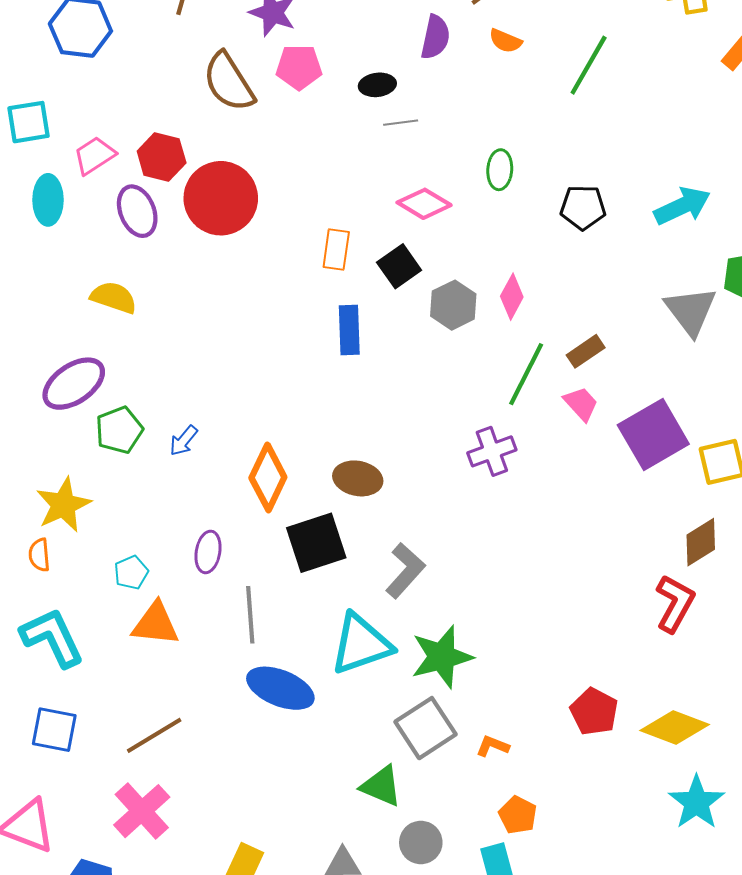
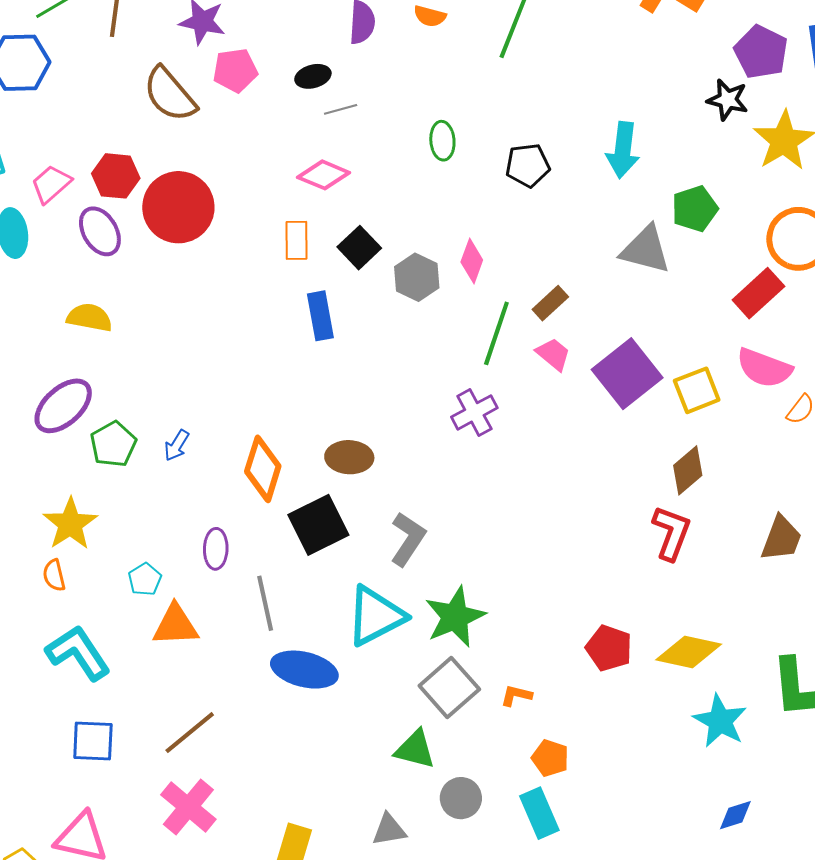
pink diamond: (424, 204) -> (324, 175), moved
cyan arrow: (682, 206) -> (623, 150), turned 130
gray triangle: (691, 311) -> (646, 250), turned -30

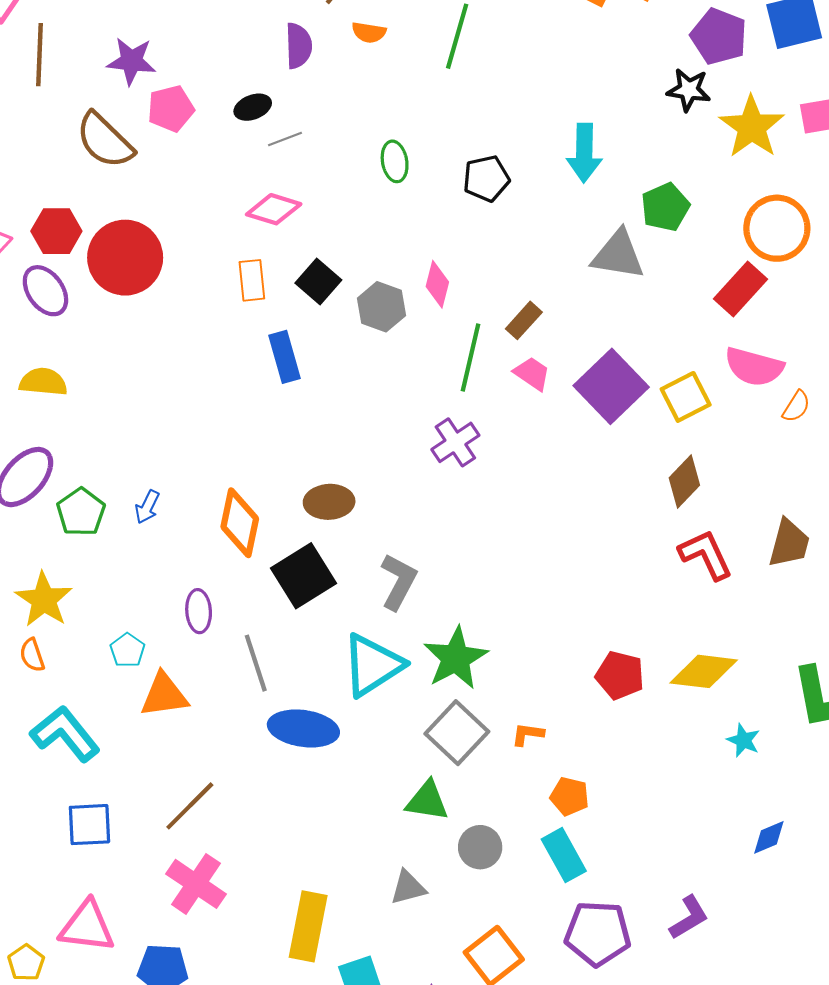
red L-shape: (671, 533) -> (706, 555), moved, turned -40
cyan star: (720, 721) -> (743, 740), size x0.6

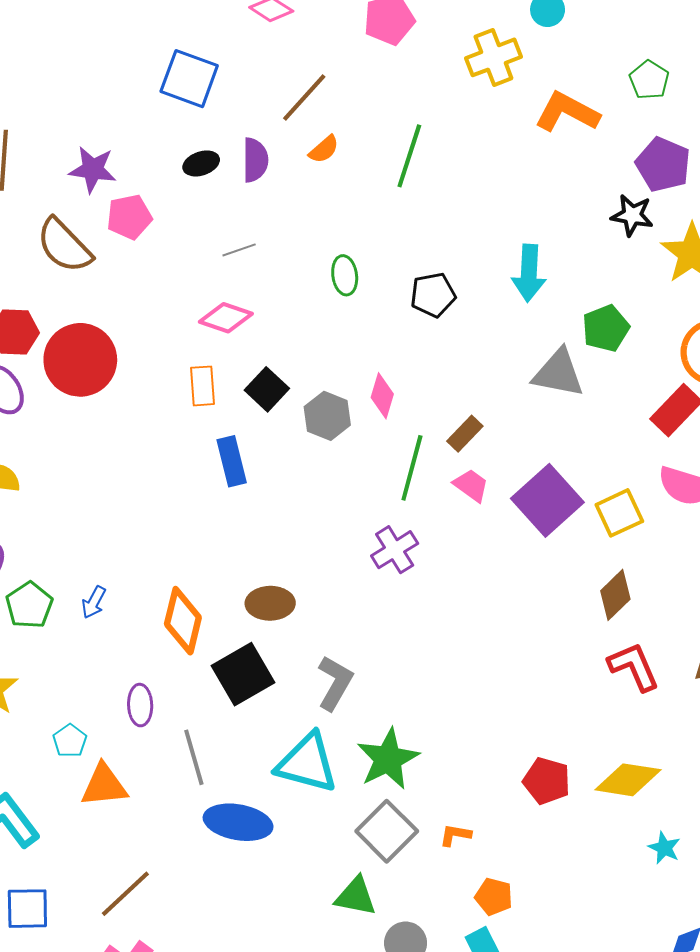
orange semicircle: (369, 32) -> (324, 149), turned -52
black ellipse: (253, 107) -> (201, 163), moved
cyan triangle: (372, 665) -> (307, 763), turned 46

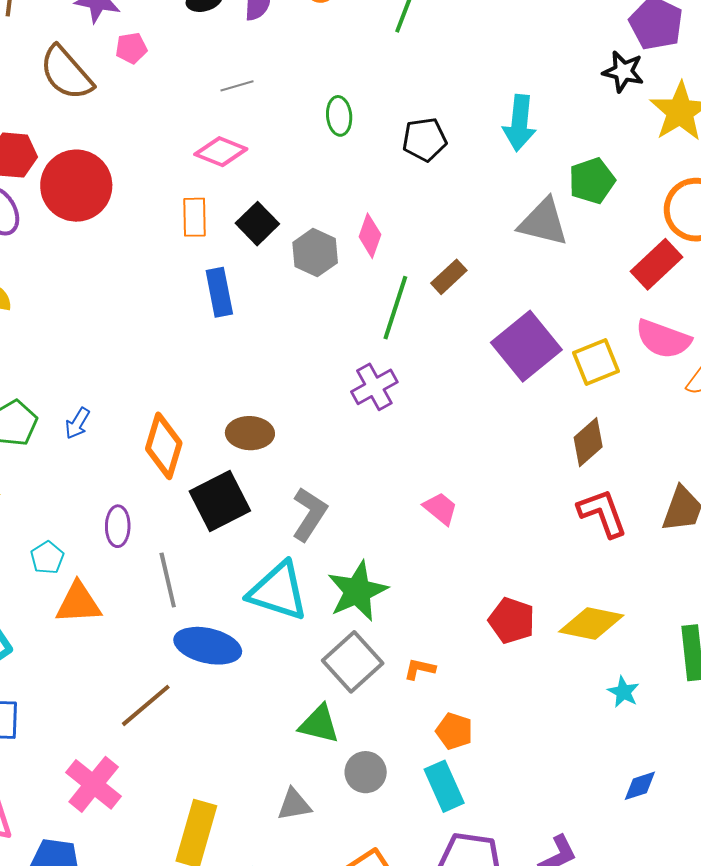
pink pentagon: (129, 217) -> (131, 48), size x0.7
pink trapezoid: (471, 485) -> (440, 508), moved
brown line: (125, 894) -> (146, 705), moved

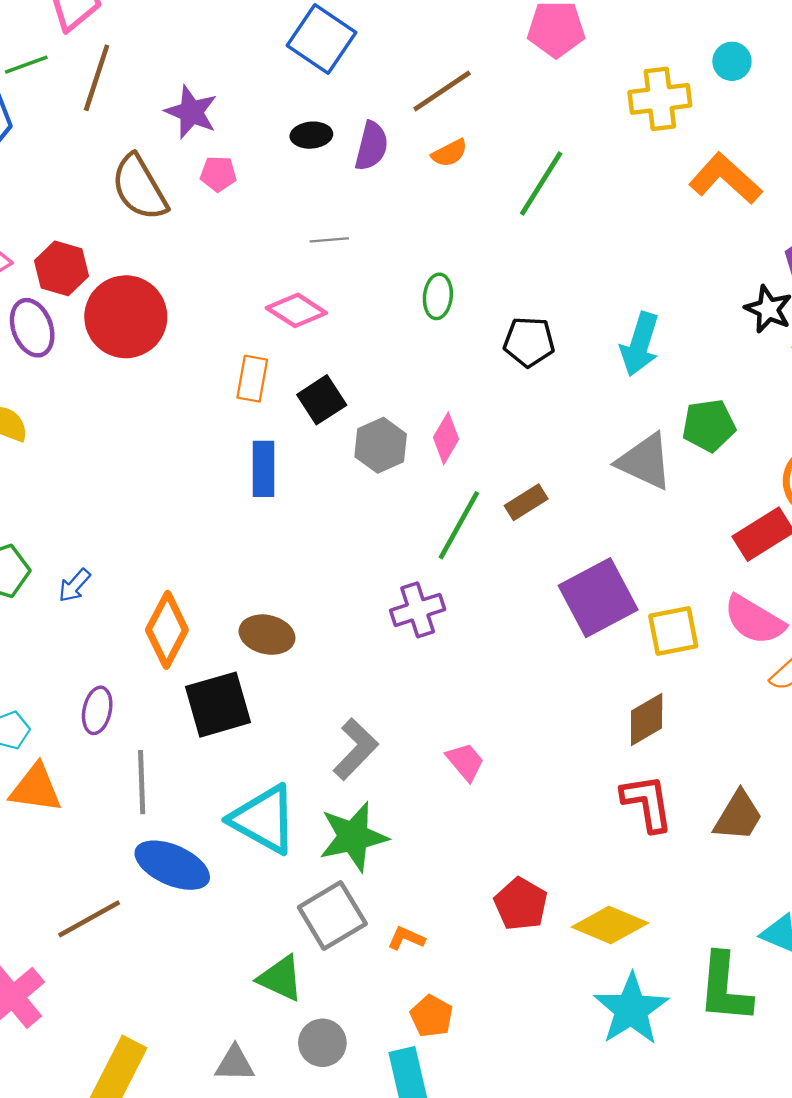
gray L-shape: (309, 514) -> (356, 749), moved
cyan star: (623, 692) -> (631, 1009), size x2.0

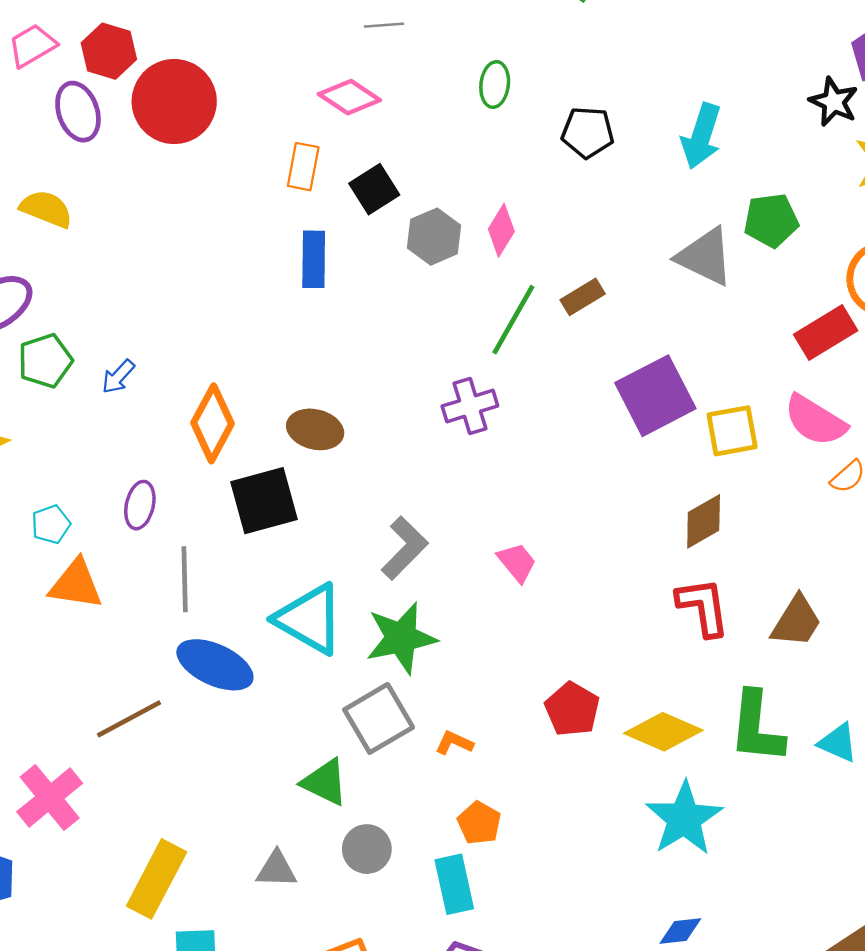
green L-shape: (725, 988) -> (757, 727), moved

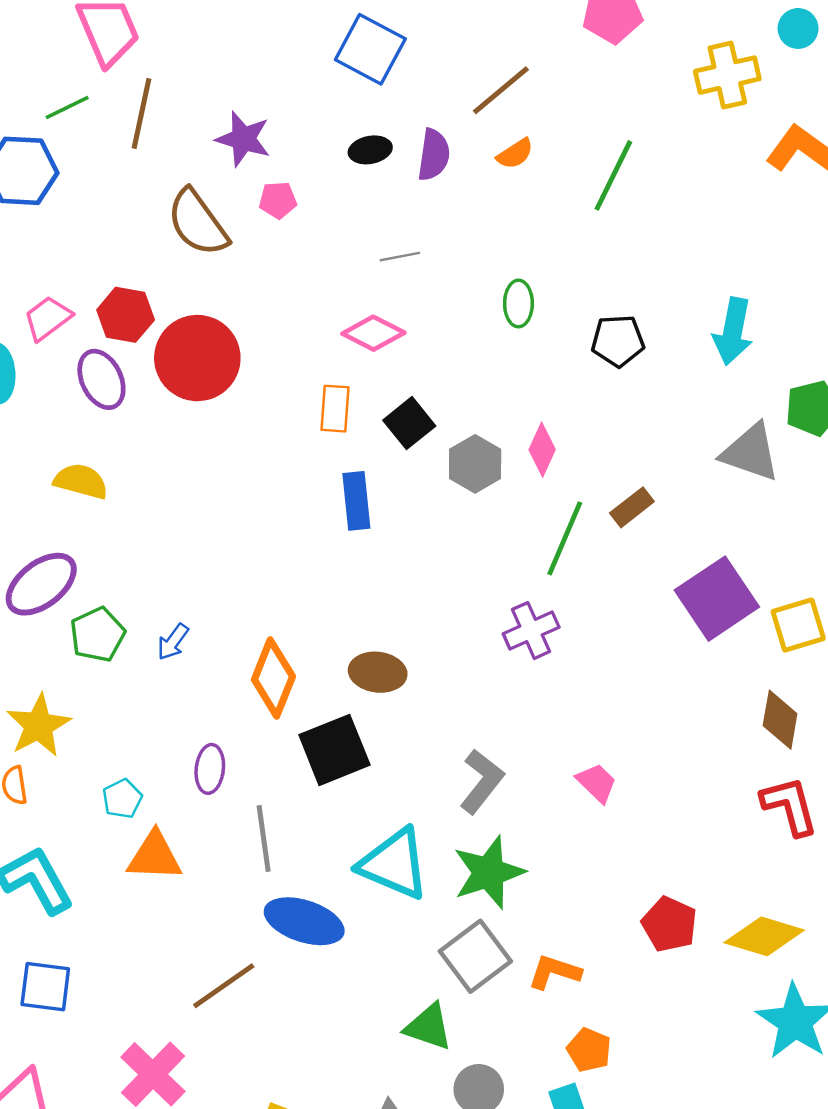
brown diamond: (704, 521) -> (780, 720), turned -44
orange L-shape: (454, 743) -> (554, 972), size x1.4

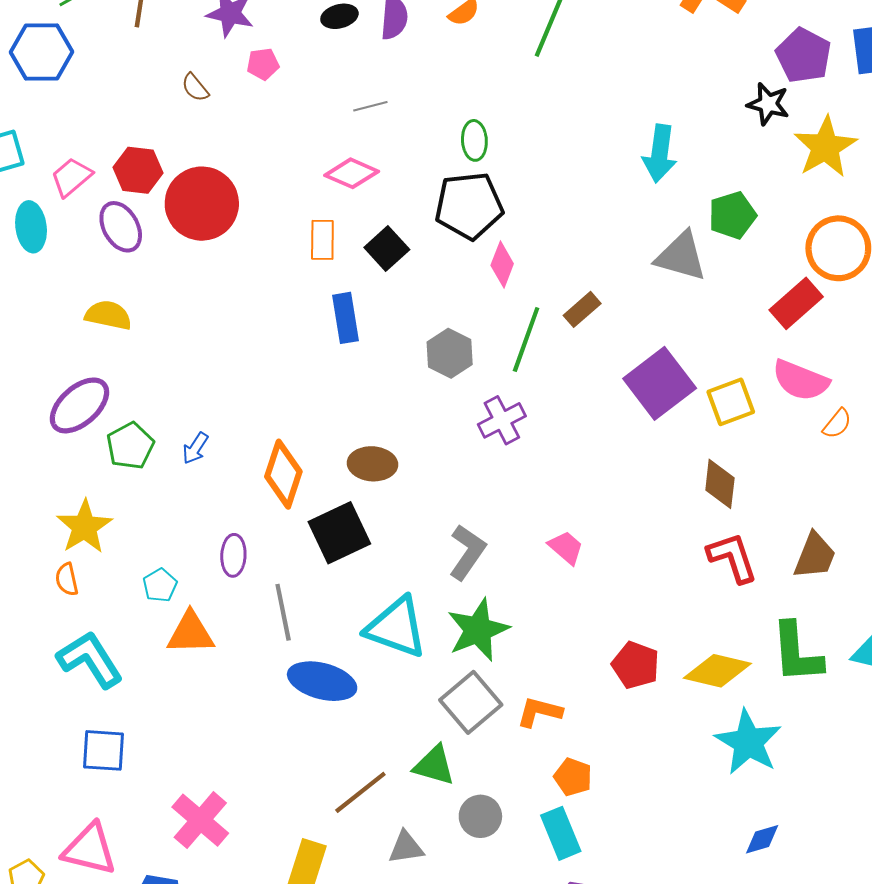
brown semicircle: (198, 223) -> (195, 87), size x0.5
black pentagon: (618, 341) -> (469, 206), moved, size x1.5
gray hexagon: (475, 464) -> (450, 353), moved
brown line: (224, 986) -> (360, 792), moved

